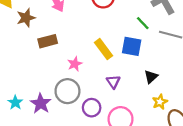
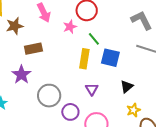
green line: (143, 23) -> (94, 39), moved
yellow rectangle: (104, 49) -> (84, 59), turned 42
pink star: (75, 64) -> (70, 27), moved
purple star: (41, 103) -> (21, 75), moved

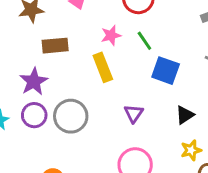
pink star: (70, 27) -> (111, 35), moved
yellow rectangle: (84, 59) -> (103, 67), moved, turned -36
purple circle: (70, 112) -> (34, 115), moved

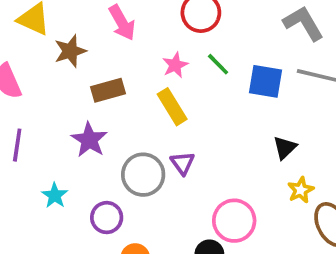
blue square: (166, 71) -> (265, 81), moved
purple triangle: (134, 114) -> (183, 163), moved
purple circle: (34, 115) -> (107, 218), moved

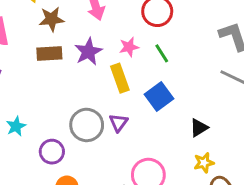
blue square: (265, 81) -> (159, 96), moved, turned 32
brown rectangle: (108, 90) -> (49, 54), moved
purple star: (89, 140) -> (88, 52), moved

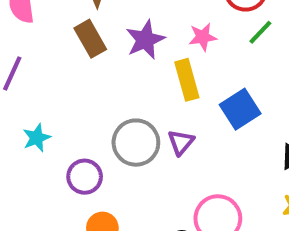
green line: (162, 53) -> (260, 32), moved, turned 72
brown rectangle: (49, 54) -> (90, 39), turned 60

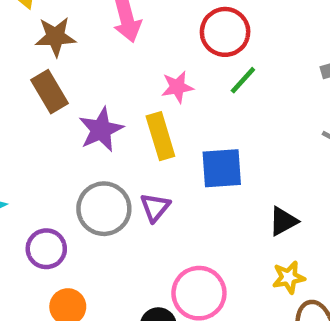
purple star: (145, 40) -> (101, 130), moved
blue square: (240, 109) -> (222, 168), turned 30

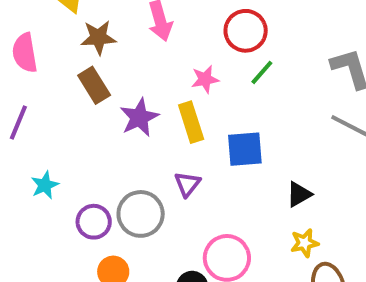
gray circle: (104, 209) -> (141, 214), moved

